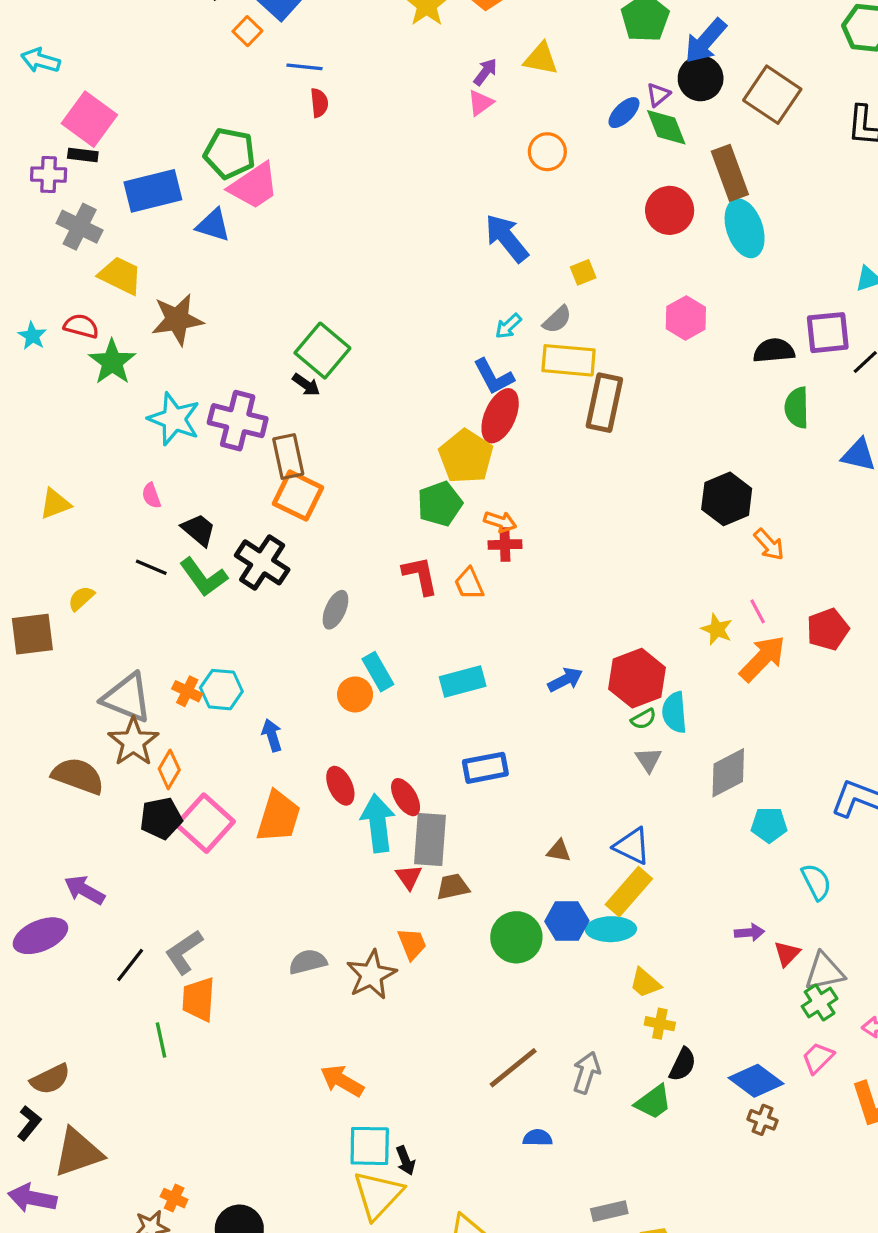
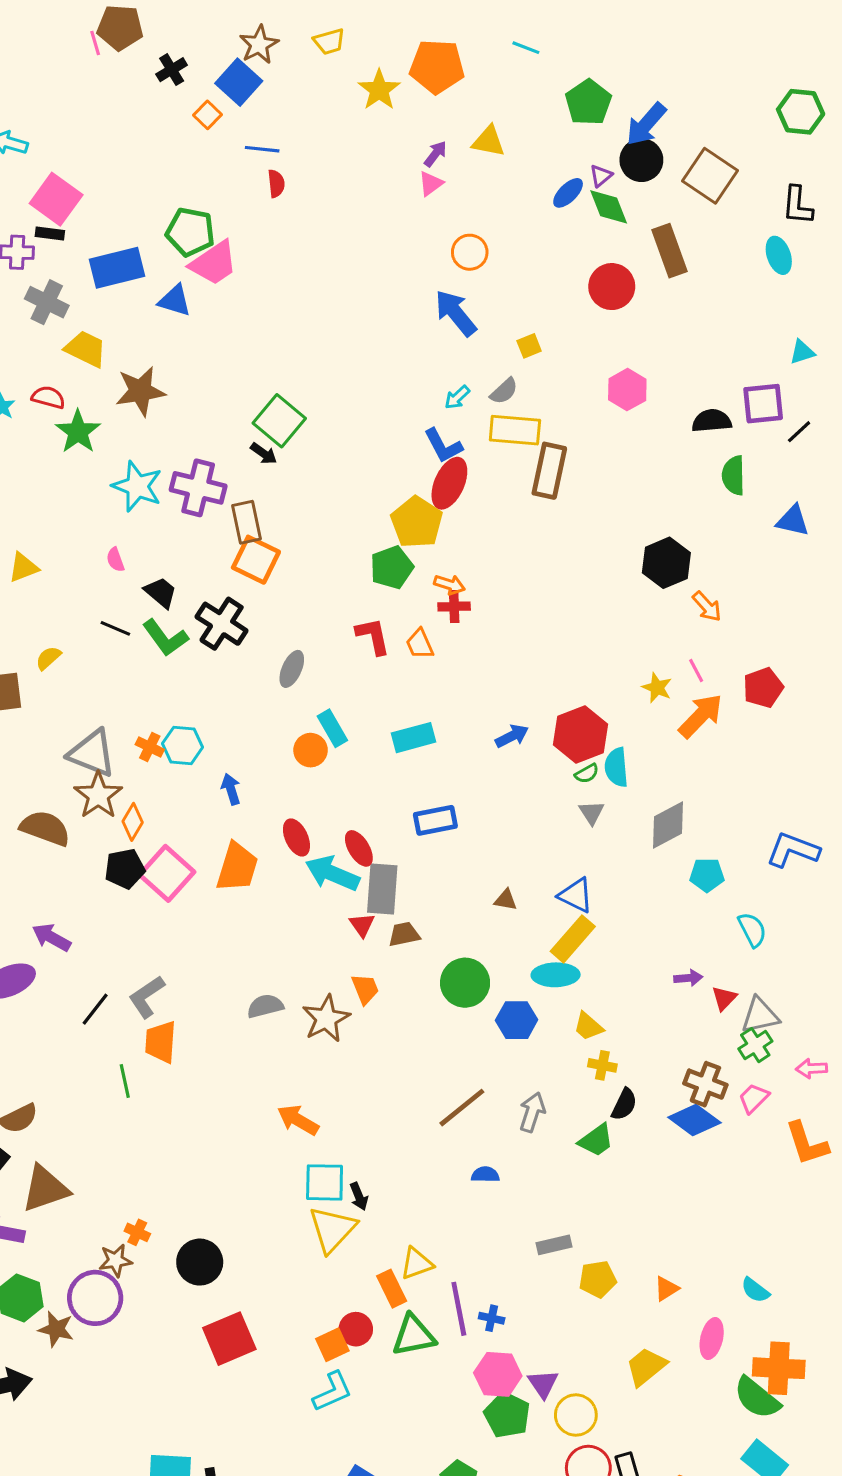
orange circle: (547, 152) -> (470, 252), moved
cyan ellipse: (745, 228) -> (779, 255), moved, size x0.7
cyan arrow: (378, 823) -> (332, 873), turned -60
blue hexagon: (567, 921) -> (517, 1020), moved
brown cross: (763, 1120) -> (705, 1084), moved, size x1.5

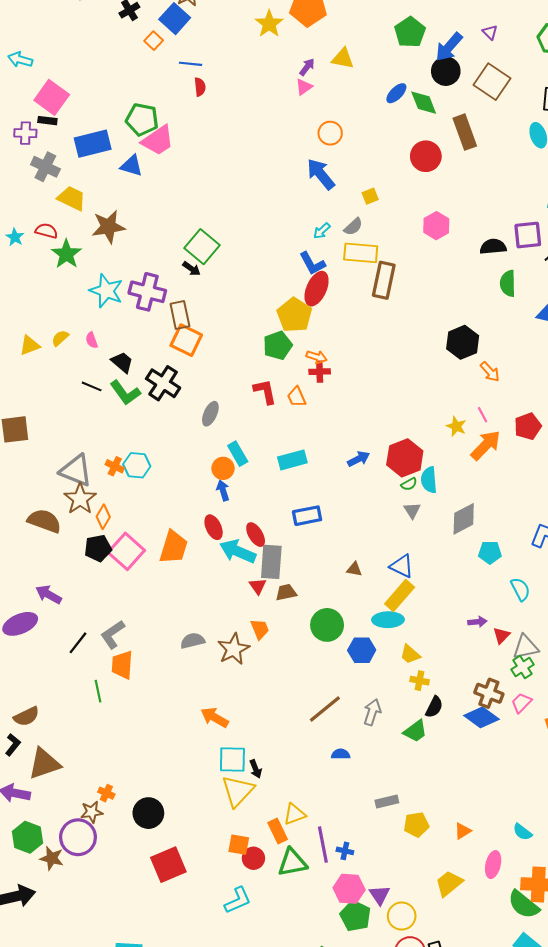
purple triangle: (601, 176) -> (490, 32), moved, turned -35
yellow semicircle: (48, 658) -> (60, 338), moved
blue arrow: (231, 789) -> (223, 490), moved
orange square: (332, 1345) -> (239, 845), moved, turned 35

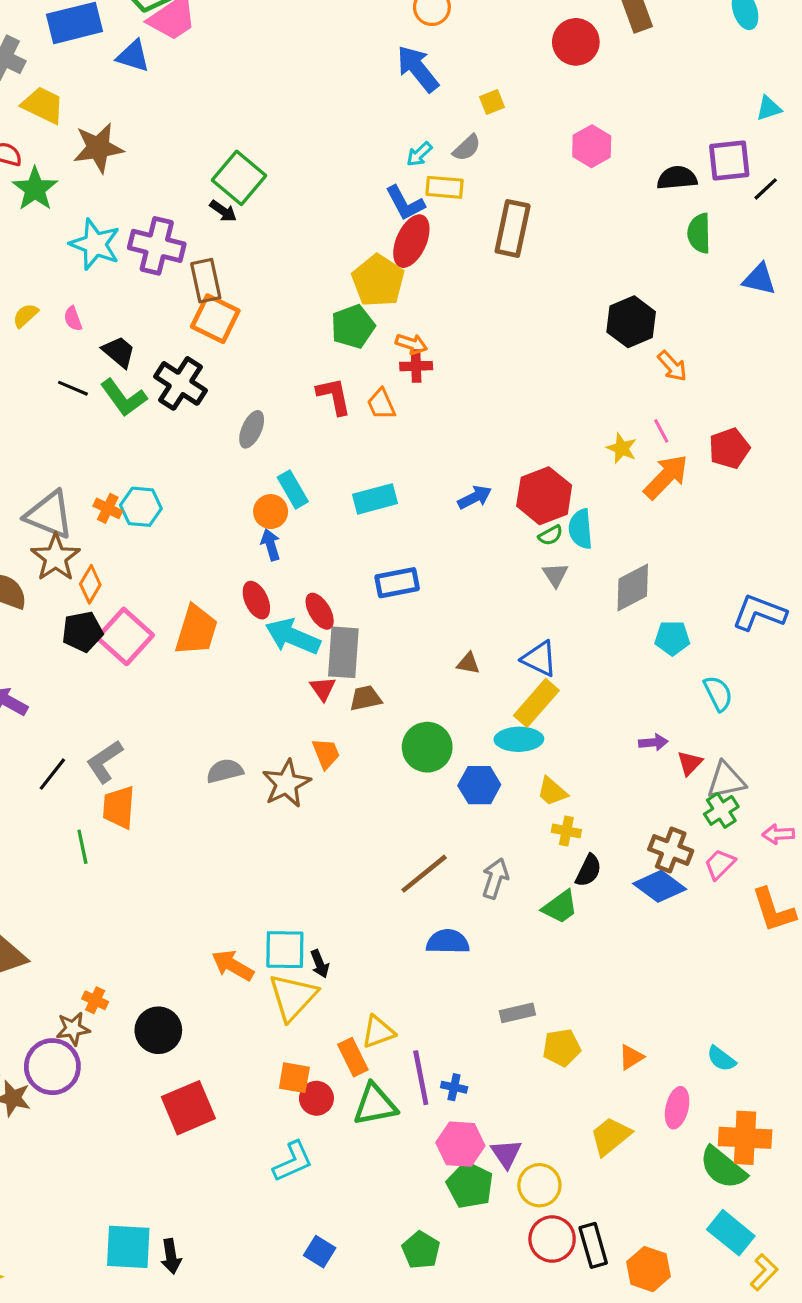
yellow rectangle: (361, 253) -> (445, 187), moved, size x0.7
orange arrow: (215, 717) -> (233, 965), moved
blue semicircle: (341, 754) -> (448, 942), size x1.5

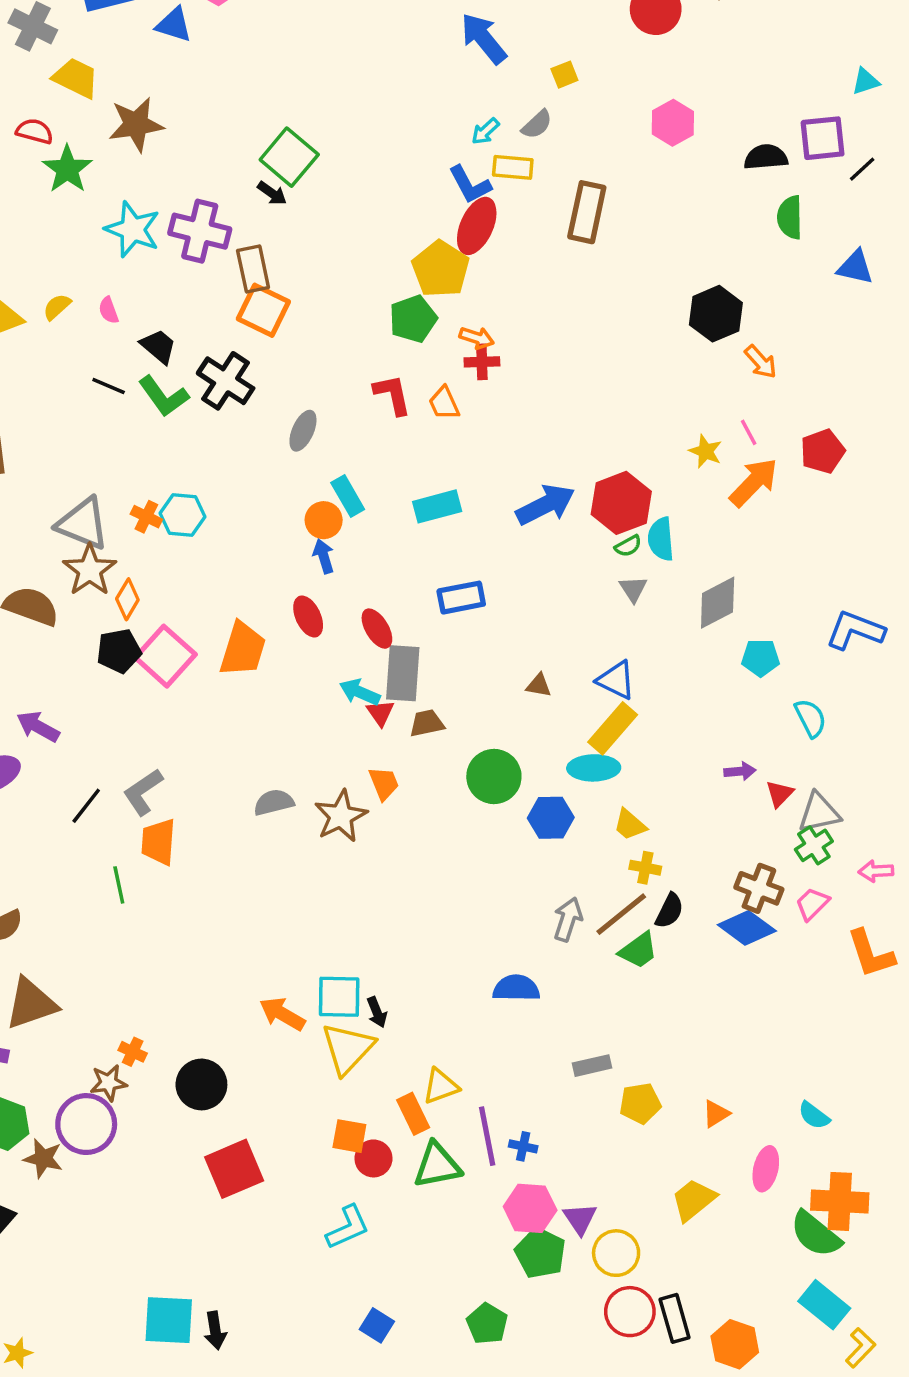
blue arrow: (475, 497) -> (546, 505), size x1.6
cyan arrow: (293, 636) -> (360, 692), moved, size x0.7
brown line: (424, 874) -> (621, 914), moved

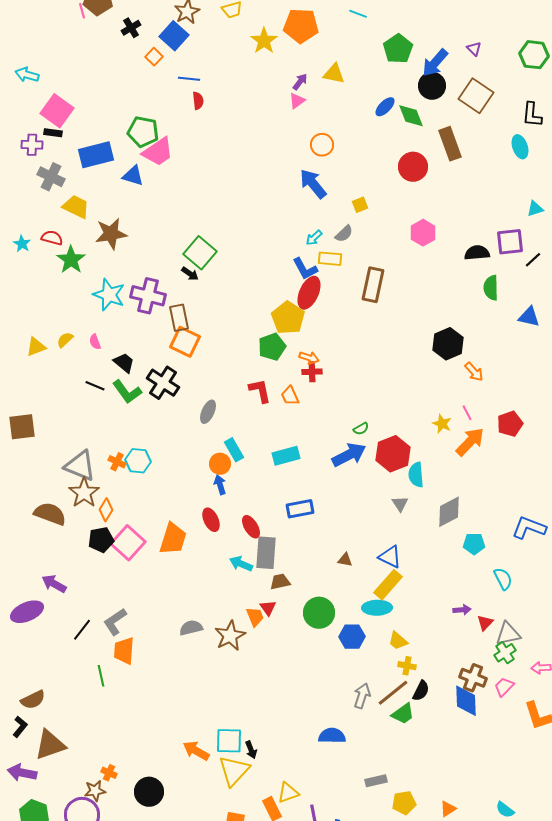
green semicircle: (628, 546) -> (361, 429), moved
red triangle: (380, 713) -> (268, 608), moved
blue diamond: (747, 928) -> (466, 701), turned 52

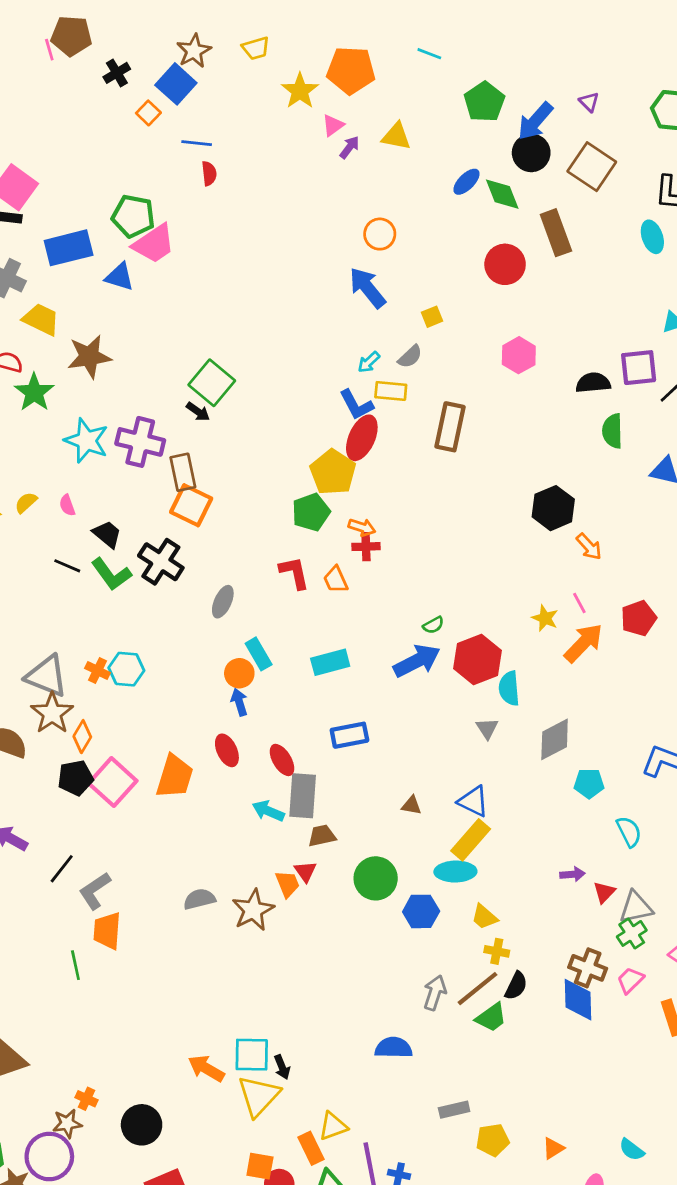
pink triangle: (297, 101) -> (333, 125), moved
black line: (82, 630) -> (62, 869), moved

